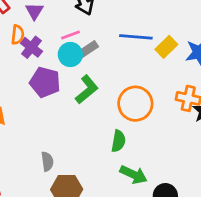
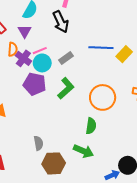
pink line: (70, 35) -> (40, 51), moved
cyan circle: (70, 54) -> (42, 63), moved
green arrow: (133, 175) -> (83, 151), moved

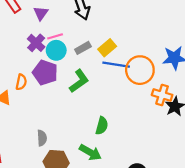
blue line: (101, 48) -> (116, 65), moved
orange semicircle: (13, 49) -> (21, 82), moved
yellow rectangle: (124, 54) -> (107, 48), moved
orange circle: (103, 97) -> (140, 70), moved

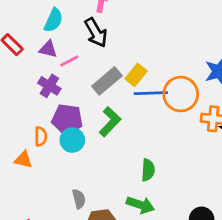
purple triangle: (41, 13) -> (48, 49), turned -42
pink line: (55, 36) -> (69, 61), moved
gray rectangle: (83, 48) -> (107, 81), size x1.5
cyan circle: (56, 50) -> (72, 140), moved

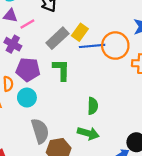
green L-shape: (110, 122) -> (61, 70), turned -40
cyan circle: (72, 140) -> (27, 98), moved
gray semicircle: (79, 199) -> (40, 131), size x1.6

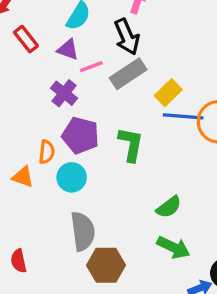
gray rectangle: (57, 38) -> (128, 74), moved
green semicircle: (93, 106) -> (169, 207), turned 42
green arrow: (88, 133) -> (173, 247), moved

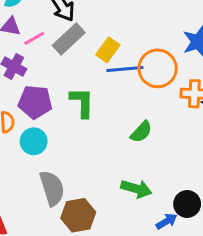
green semicircle: (169, 207) -> (141, 132), moved

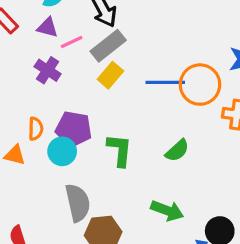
yellow rectangle: (108, 50) -> (110, 75), moved
purple pentagon: (35, 102) -> (74, 129), moved
green L-shape: (82, 102) -> (120, 150), moved

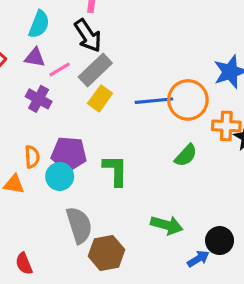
green semicircle: (177, 150) -> (186, 155), moved

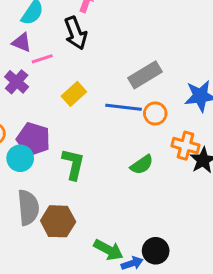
gray rectangle: (95, 70) -> (145, 75), moved
orange circle: (188, 100) -> (155, 113), size x0.6
green arrow: (167, 225) -> (108, 250), moved
brown hexagon: (106, 253) -> (58, 221), moved

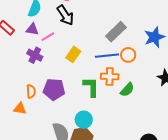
orange cross: (186, 146) -> (110, 76), moved
cyan circle: (20, 158) -> (84, 120), moved
green L-shape: (73, 164) -> (91, 87), moved

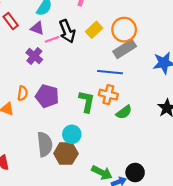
black arrow: (65, 15) -> (67, 31), moved
yellow rectangle: (73, 54) -> (94, 30), moved
orange circle: (128, 55) -> (124, 30), moved, size x1.5

